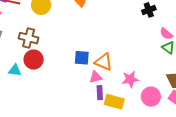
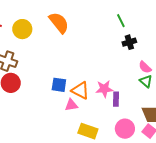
pink star: (130, 79) -> (104, 89), moved
purple rectangle: (100, 93) -> (116, 99), moved

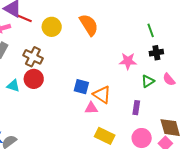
green triangle: (146, 81) -> (148, 81), moved, turned 40
pink star: (104, 89) -> (128, 61), moved

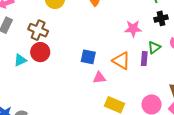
cyan triangle: (13, 86) -> (20, 60), turned -40
orange triangle: (102, 95) -> (121, 61), moved
purple rectangle: (136, 108) -> (144, 59), moved

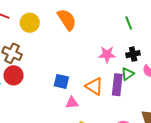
black cross: (161, 18) -> (133, 54), moved
purple rectangle: (144, 59) -> (117, 85), size x1.5

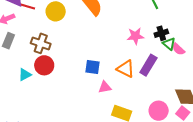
green triangle: (128, 74) -> (169, 44), moved, turned -40
purple rectangle: (117, 85) -> (148, 65), turned 30

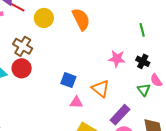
black cross: (161, 33) -> (143, 61), turned 32
green triangle: (169, 44) -> (144, 90), moved
purple rectangle: (148, 65) -> (120, 115), moved

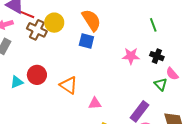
brown cross: (23, 46) -> (37, 30), moved
blue square: (68, 80) -> (86, 41), moved
orange triangle: (100, 89) -> (69, 85), moved

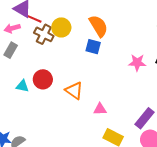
cyan triangle: (17, 82) -> (22, 86), turned 32

